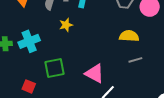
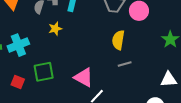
yellow semicircle: (129, 36) -> (118, 40), turned -84
red square: (29, 86) -> (18, 82), moved

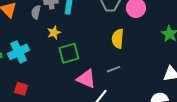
gray line: (125, 64) -> (114, 69), moved
green square: (44, 72) -> (69, 53), moved

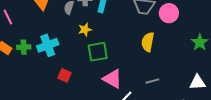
gray line: (114, 69) -> (152, 81), moved
red square: (21, 89) -> (64, 75), moved

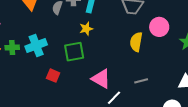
pink circle: (169, 13) -> (159, 27), moved
yellow star: (85, 30) -> (86, 29), moved
green square: (98, 52) -> (74, 52), moved

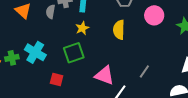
yellow semicircle: (136, 42) -> (119, 30), moved
cyan cross: (36, 45) -> (35, 52), turned -30
gray line: (141, 81) -> (144, 71), turned -32

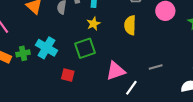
gray line: (144, 71) -> (156, 67), turned 40
pink triangle: (105, 75) -> (116, 71), turned -40

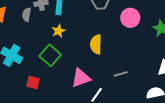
yellow semicircle: (130, 25) -> (96, 44), moved
green square: (85, 48) -> (50, 55), turned -30

